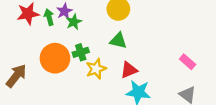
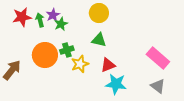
pink rectangle: (188, 62) -> (158, 58), size x1.6

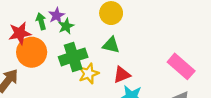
red star: (22, 17) -> (20, 33), moved
green cross: (67, 50) -> (73, 57), size x1.6
orange circle: (45, 55) -> (32, 52), moved

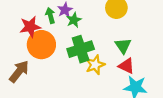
green triangle: (111, 45) -> (123, 46), moved, turned 42
red triangle: (122, 75) -> (126, 66), turned 48

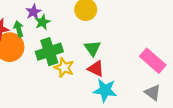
green arrow: (50, 16) -> (19, 29), moved
yellow star: (95, 65) -> (64, 68), turned -30

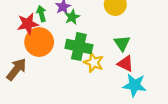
green arrow: (19, 29) -> (41, 14), moved
green cross: (49, 52) -> (79, 47), turned 30

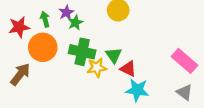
red star: (28, 24) -> (19, 27), moved
green triangle: (122, 43) -> (114, 55), moved
yellow star: (94, 62) -> (97, 68), turned -30

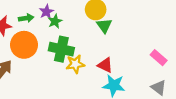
green arrow: (45, 19) -> (26, 18), turned 96
green triangle: (114, 55) -> (104, 26), moved
pink rectangle: (184, 61) -> (159, 58), size x0.7

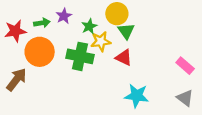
green star: (55, 21) -> (89, 26), moved
yellow star: (75, 64) -> (101, 41), moved
red triangle: (105, 65) -> (124, 58), moved

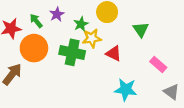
green arrow: (42, 23) -> (36, 21), turned -120
green triangle: (126, 31) -> (141, 30), moved
pink rectangle: (185, 66) -> (158, 64), moved

